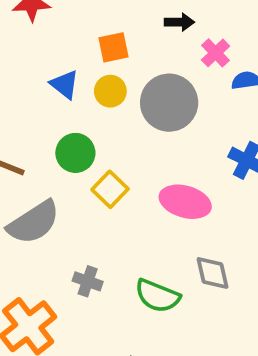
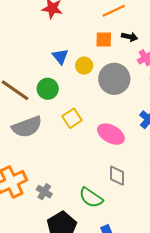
orange square: (113, 47) -> (104, 39), moved
green circle: (75, 153) -> (48, 89), moved
gray cross: (88, 281) -> (44, 192), moved
green semicircle: (157, 296) -> (91, 198), moved

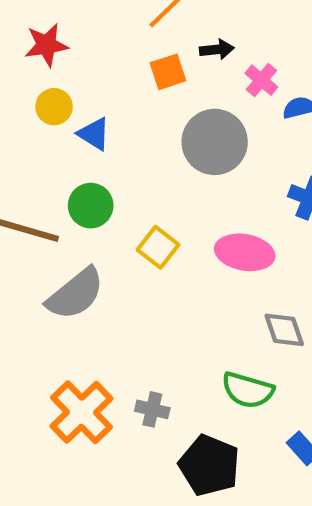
yellow circle: (84, 66) -> (54, 107), moved

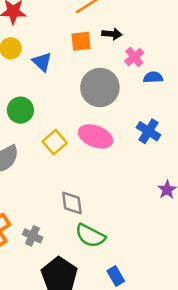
blue triangle: (94, 134) -> (42, 62), moved
pink ellipse: (245, 252) -> (95, 136), moved
gray diamond: (284, 330) -> (72, 203), moved

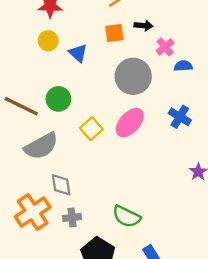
pink ellipse: (95, 136) -> (130, 123), turned -68
gray diamond: (72, 203) -> (61, 185), moved
gray cross: (33, 236) -> (72, 218), turned -30

